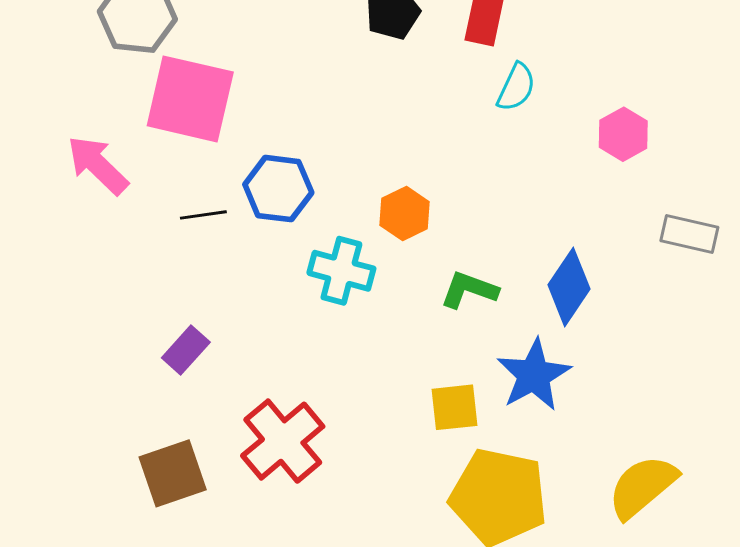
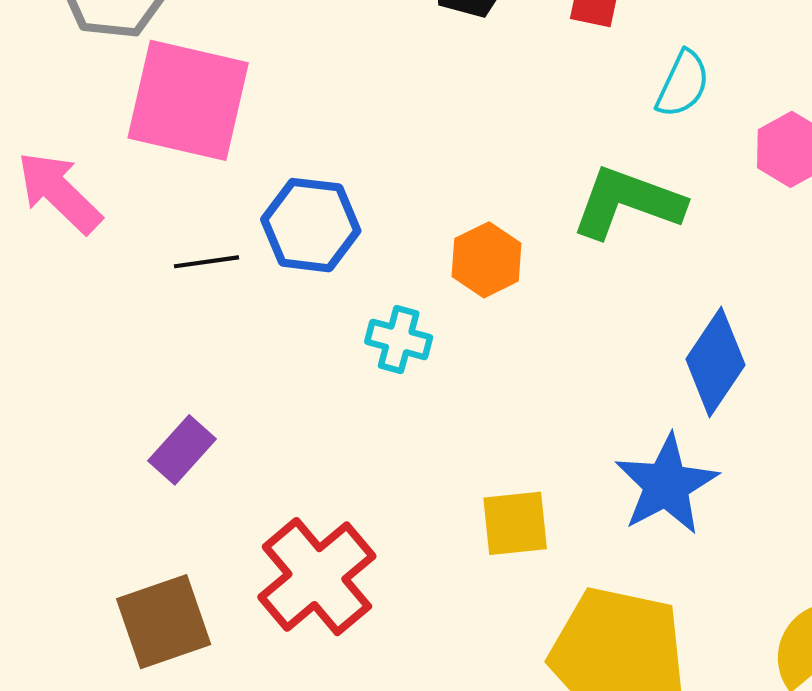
cyan semicircle: (516, 87) -> (683, 84), moved
cyan cross: (341, 271) -> (399, 339), size x0.7
green L-shape: (469, 290) -> (628, 203), moved, size x1.4
yellow square: (454, 407) -> (515, 523), moved

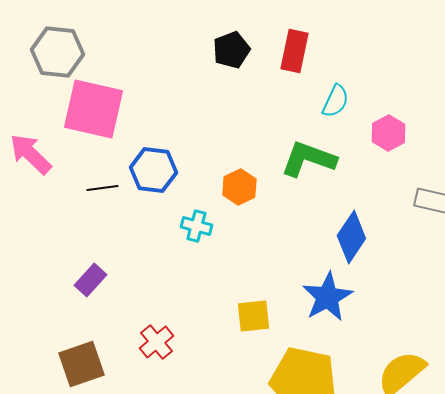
red cross: (317, 577) -> (156, 342), size x0.6

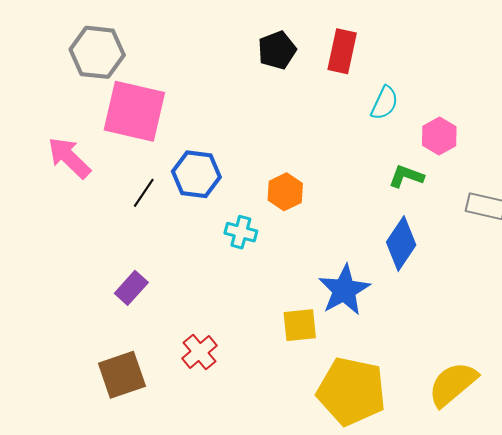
green L-shape: (308, 159) -> (406, 176), moved, size x0.6
black line: (102, 188) -> (144, 193), turned -48
blue star: (327, 297) -> (344, 290), moved

